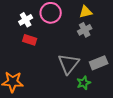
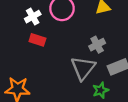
gray cross: (85, 30) -> (97, 45), moved

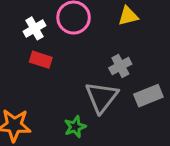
green star: (101, 90) -> (75, 127), moved

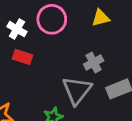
white cross: (35, 28) -> (17, 29), turned -30

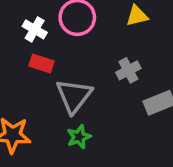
gray triangle: (77, 90) -> (74, 96), moved

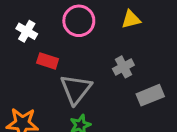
white cross: (35, 29) -> (27, 31), moved

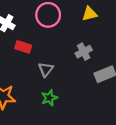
gray triangle: (76, 89) -> (46, 69), size x0.6

